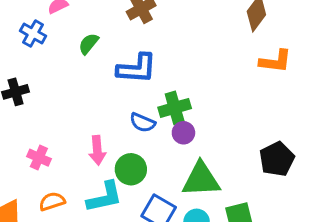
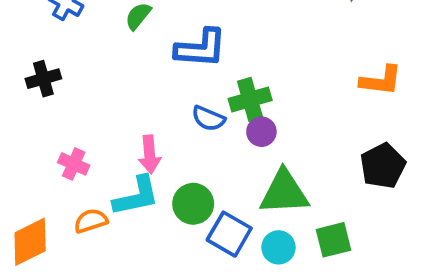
orange L-shape: (275, 61) -> (381, 80), moved
green circle: (131, 169) -> (193, 204), moved
cyan L-shape: (105, 197) -> (136, 196), moved

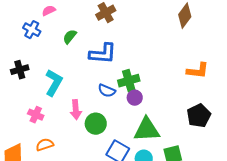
cyan L-shape: (136, 196) -> (54, 83), moved, turned -48
green circle: (193, 204) -> (96, 124), moved

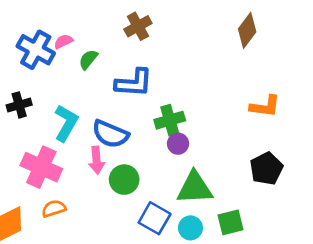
pink semicircle: (49, 11) -> (63, 41), moved
blue cross: (32, 30) -> (36, 50), size x1.5
blue semicircle: (107, 91) -> (110, 134), moved, size x1.5
pink cross: (36, 115) -> (41, 167), size x1.8

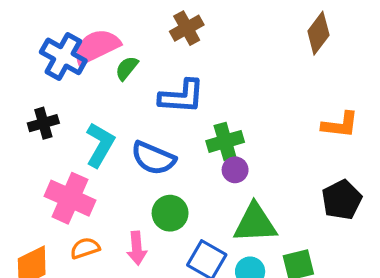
pink semicircle: (63, 41) -> (97, 46), size x2.0
pink arrow: (97, 160) -> (137, 248), moved

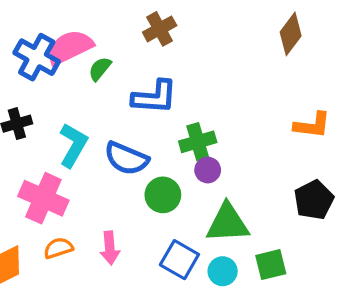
green circle: (170, 213) -> (163, 195), moved

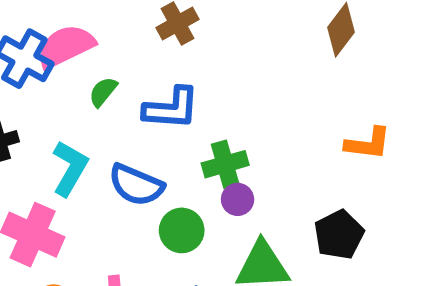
green semicircle: (100, 69) -> (103, 92), moved
black pentagon: (314, 200) -> (339, 235), moved

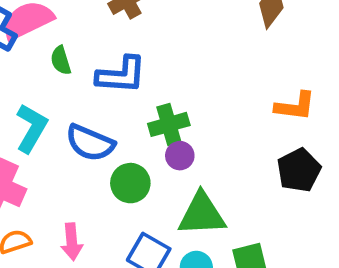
green semicircle: (103, 92) -> (61, 60), turned -56
black pentagon: (339, 235) -> (299, 170), moved

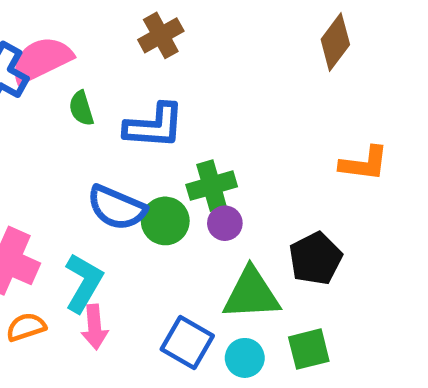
cyan L-shape: (31, 128) -> (83, 283), moved
black pentagon: (299, 170) -> (315, 258), moved
green circle: (130, 183) -> (165, 221), moved

